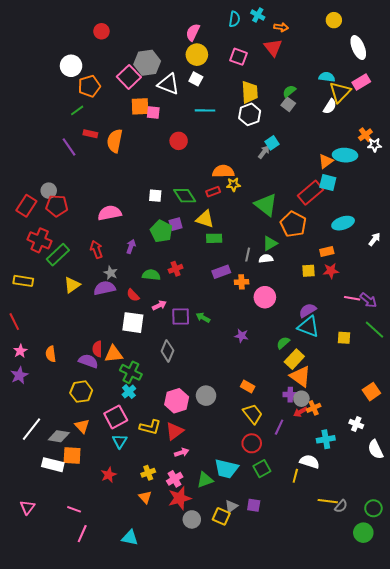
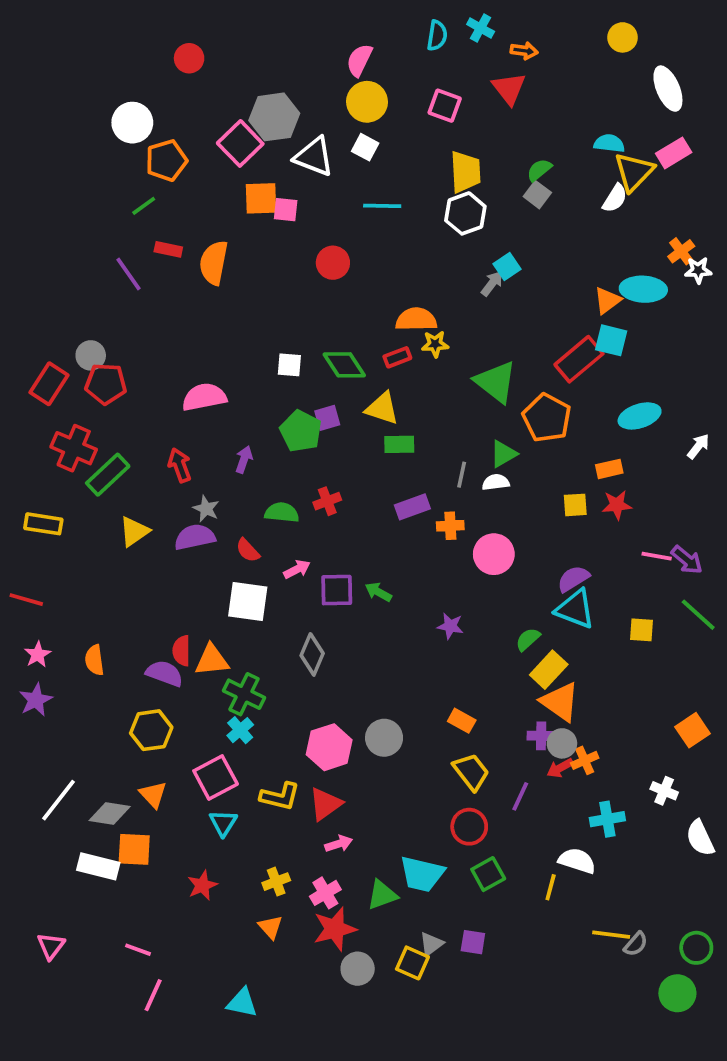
red line: (14, 322) -> (26, 600), turned -48

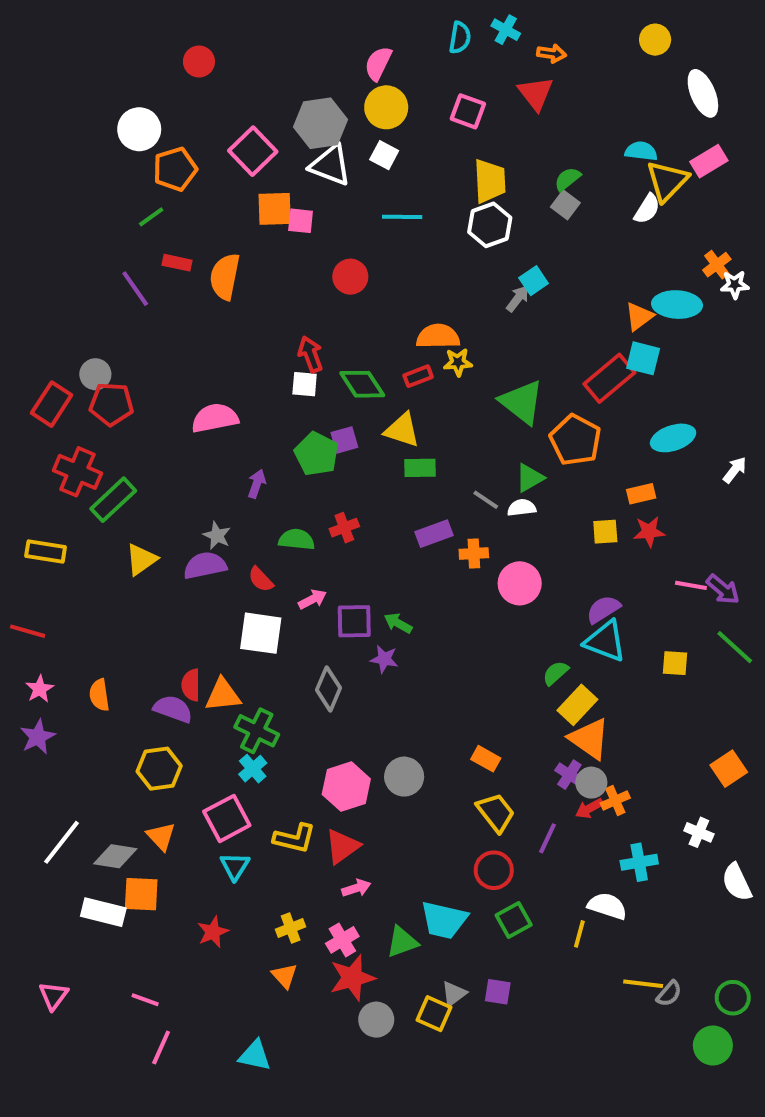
gray hexagon: (274, 117) -> (320, 123), moved
red arrow: (180, 465) -> (310, 354), moved
gray line: (462, 475) -> (486, 500), turned -68
purple star: (450, 626) -> (384, 659), moved
purple cross: (541, 736) -> (569, 775), turned 32

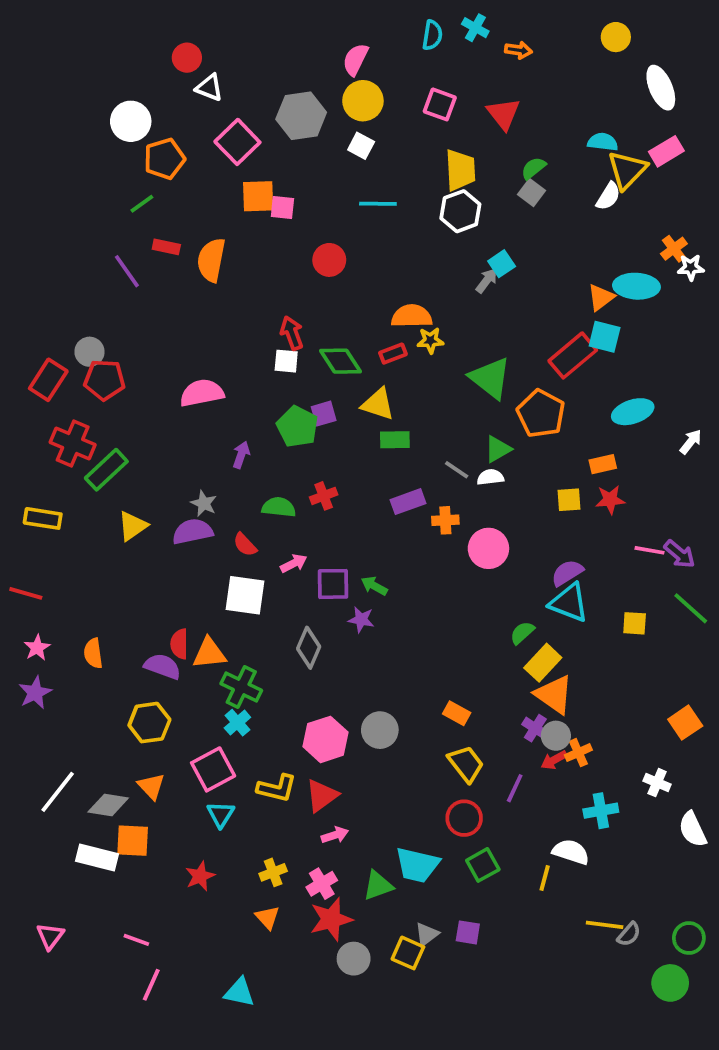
red triangle: (536, 93) -> (503, 114), moved
white triangle: (330, 165) -> (209, 88), moved, size x0.7

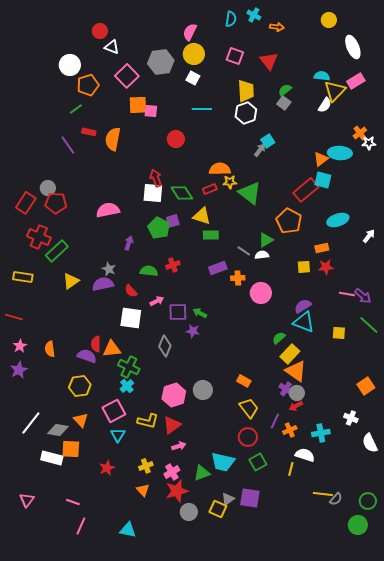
white square: (286, 361) -> (153, 193), size x1.5
green triangle: (490, 378) -> (250, 193), moved
orange cross: (578, 753) -> (290, 430), moved
purple square: (468, 932) -> (250, 498), size x1.5

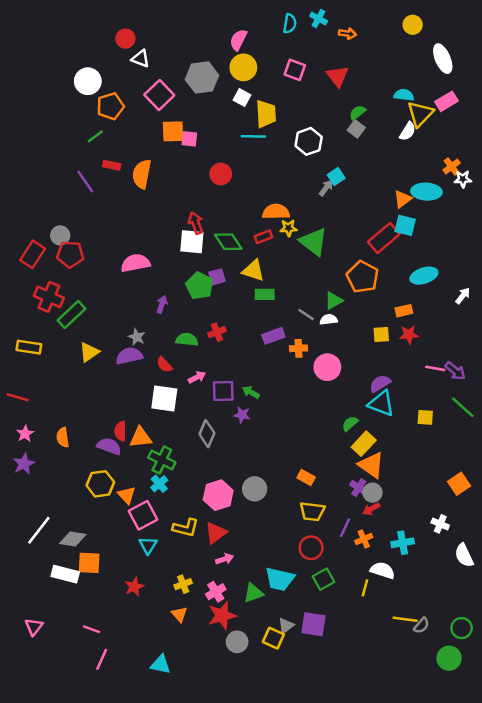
yellow trapezoid: (246, 91) -> (266, 114), moved
yellow trapezoid: (249, 408) -> (312, 511), turned 135
orange triangle: (81, 420) -> (127, 495), moved

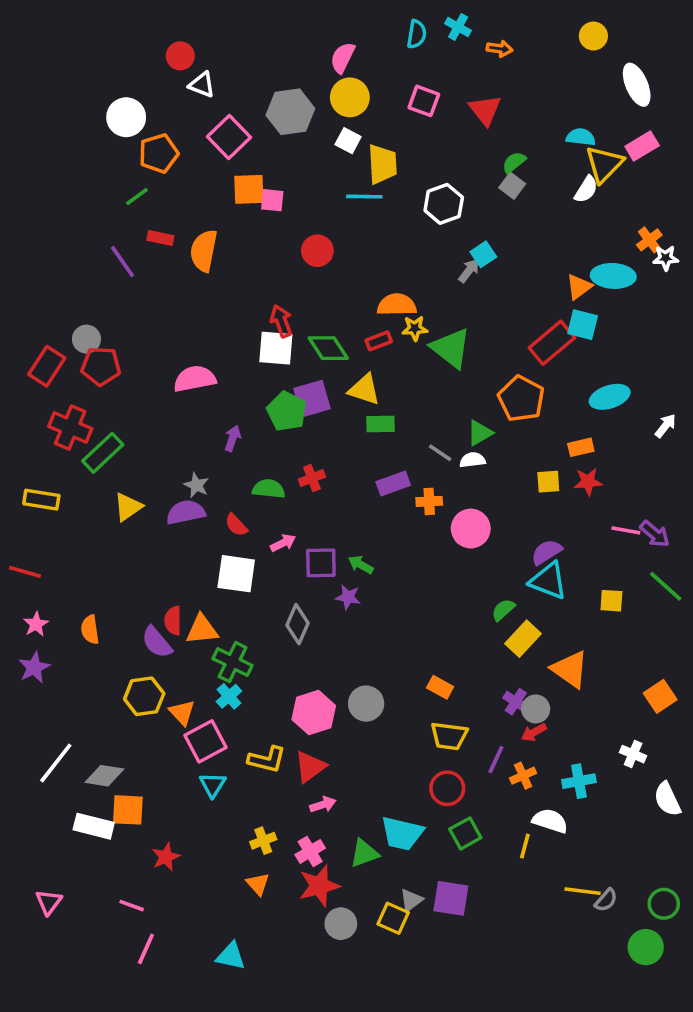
purple square: (217, 277) -> (312, 399), size x1.5
purple semicircle: (109, 446) -> (157, 642), turned -150
orange triangle: (371, 465) -> (570, 669), moved
red star: (134, 587) -> (166, 857), moved

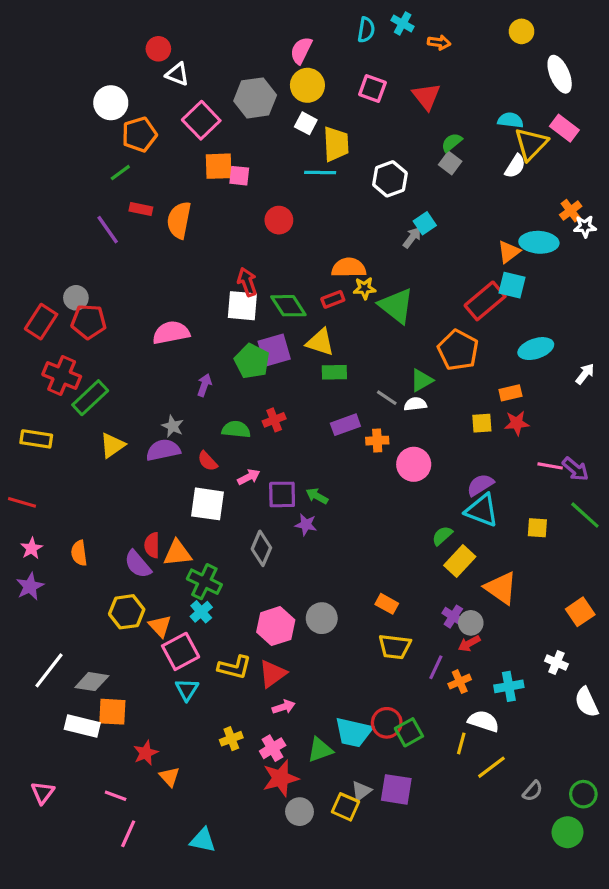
pink rectangle: (642, 146) -> (564, 128), turned 68
red circle: (447, 788) -> (387, 723), moved
orange triangle: (258, 884) -> (169, 777), moved
yellow line: (583, 891) -> (491, 767), moved, turned -44

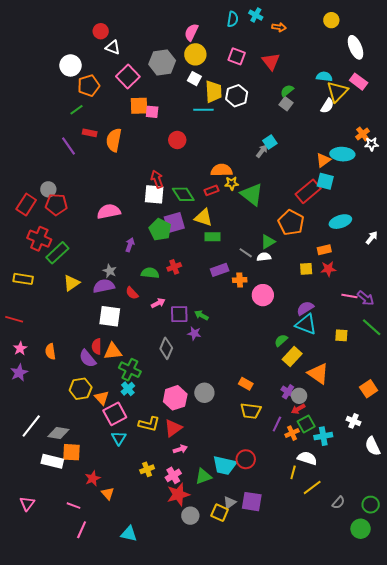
white hexagon: (390, 179) -> (237, 96), moved
white square: (208, 504) -> (110, 316), moved
green square: (409, 732) -> (306, 424), moved

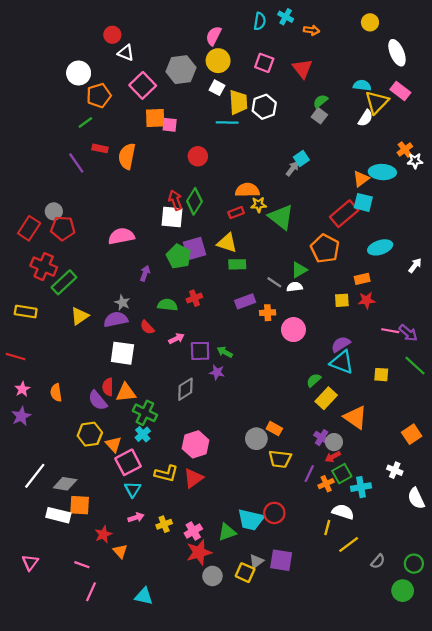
green diamond: (183, 194) -> (194, 201), moved, turned 65
gray diamond: (166, 348) -> (185, 389), turned 35
gray circle: (204, 393) -> (256, 439), moved
pink arrow: (180, 449) -> (136, 517), moved

